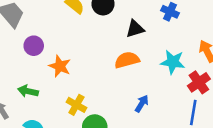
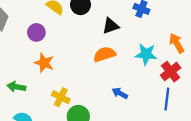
purple circle: (34, 46) -> (36, 32), moved
blue arrow: (142, 104) -> (120, 93), turned -91

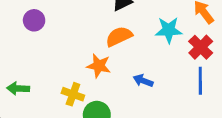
orange star: (44, 63) -> (99, 66), moved

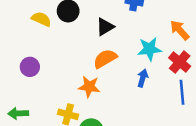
purple circle: (34, 20) -> (30, 67), moved
blue arrow: (143, 81) -> (143, 78), moved, turned 90

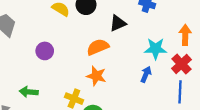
orange arrow: (180, 30) -> (185, 35), turned 36
orange semicircle: (105, 59) -> (98, 47), moved

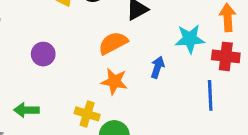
red cross: (181, 64) -> (226, 56), turned -36
blue arrow: (146, 74) -> (158, 67), moved
blue line: (180, 92) -> (210, 95), moved

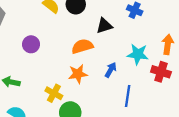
orange star: (114, 81) -> (78, 74), turned -30
blue line: (210, 95) -> (128, 96), moved

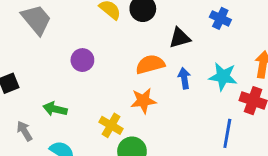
blue arrow: (111, 70) -> (184, 78), moved, turned -40
blue line: (128, 96) -> (227, 133), moved

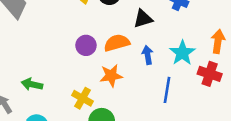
purple circle: (82, 60) -> (86, 45), moved
cyan star: (223, 77) -> (182, 53), turned 30
blue line: (227, 133) -> (167, 90), moved

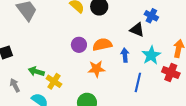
black triangle: (143, 19) -> (137, 30), moved, turned 35
yellow cross: (83, 98) -> (54, 81), moved

